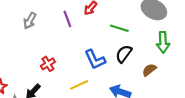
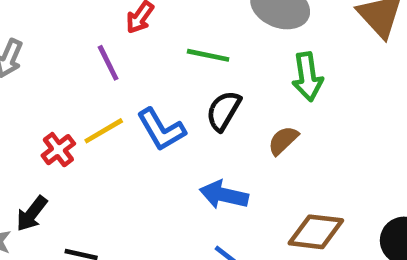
purple line: (67, 19) -> (108, 63), moved
yellow line: (79, 85) -> (104, 131), moved

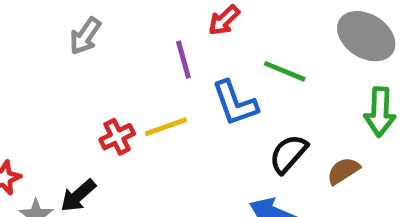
black semicircle: (223, 111) -> (288, 154), moved
blue L-shape: (161, 130) -> (235, 103), moved

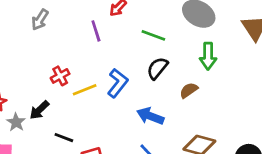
blue L-shape: (235, 103) -> (118, 83), moved, turned -120
yellow line: (166, 127) -> (85, 90), moved
black semicircle: (288, 154) -> (157, 68), moved

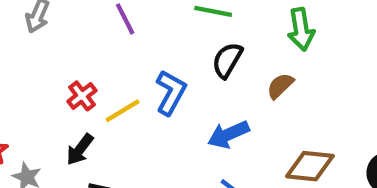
black arrow: (39, 110) -> (80, 149), moved
blue arrow: (150, 116) -> (228, 134), turned -36

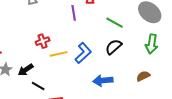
brown semicircle: (280, 86) -> (143, 76), moved
black arrow: (80, 149) -> (26, 70), moved

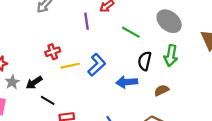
black semicircle: (114, 47) -> (145, 61), moved, turned -36
blue arrow: (103, 81) -> (127, 82), moved

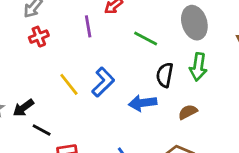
gray ellipse: (169, 21) -> (194, 23), turned 35
red cross: (53, 52) -> (39, 37), moved
yellow line: (70, 66) -> (69, 84), turned 66

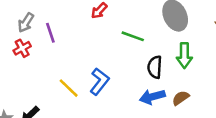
purple line: (88, 26) -> (50, 33), moved
red cross: (39, 37) -> (22, 48), moved
blue arrow: (143, 103) -> (152, 97), moved

